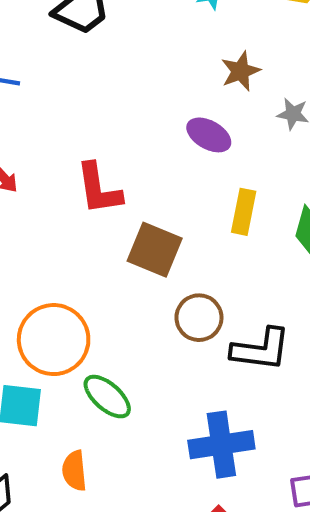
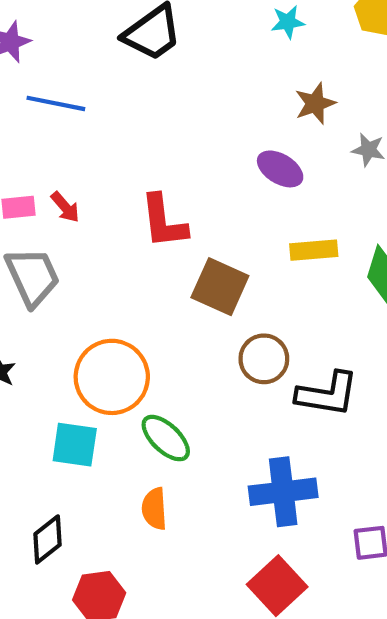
yellow rectangle: (244, 212) -> (314, 250), turned 72
orange semicircle: (74, 471) -> (154, 509), moved

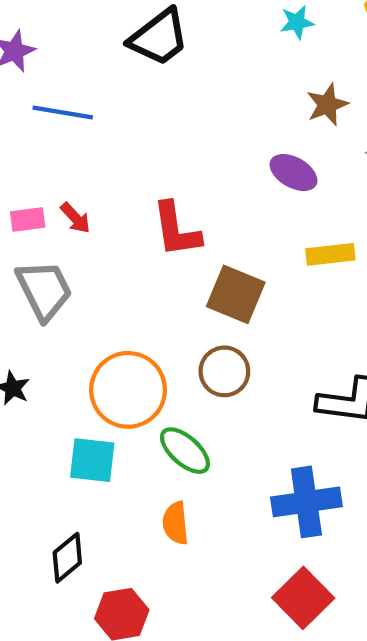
brown circle: (264, 359) -> (224, 371), moved

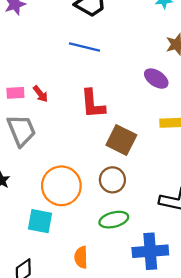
blue line: (63, 112) -> (84, 47), moved
green ellipse: (185, 451) -> (114, 220), moved, turned -60

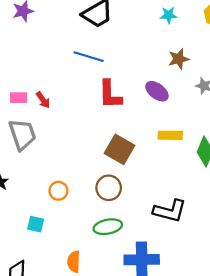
red L-shape: (93, 104) -> (110, 94), moved
orange circle: (61, 186) -> (58, 191), size x0.5
cyan square: (40, 221) -> (36, 224), size x0.7

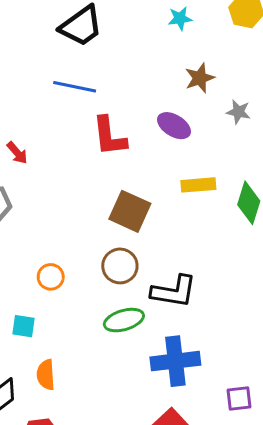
black L-shape: (170, 211) -> (174, 291), moved
orange semicircle: (74, 262) -> (46, 375), moved

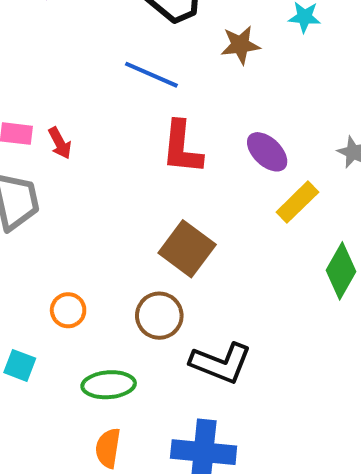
brown star: (200, 78) -> (240, 45), moved
yellow rectangle: (198, 185) -> (297, 202), moved, turned -52
green ellipse: (124, 320) -> (109, 385), moved
orange semicircle: (46, 375) -> (108, 448), moved

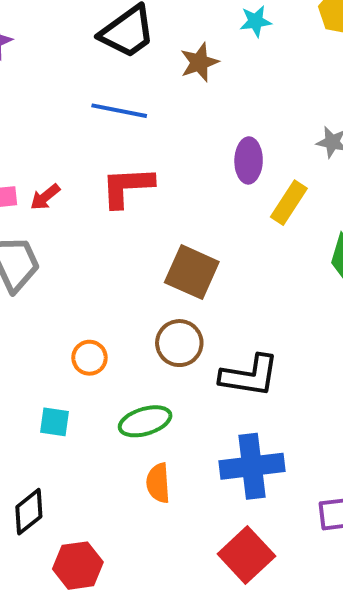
red arrow: (60, 143) -> (45, 197), turned 92
red L-shape: (182, 148) -> (127, 187), moved, turned 94
purple ellipse: (267, 152) -> (249, 160), turned 60

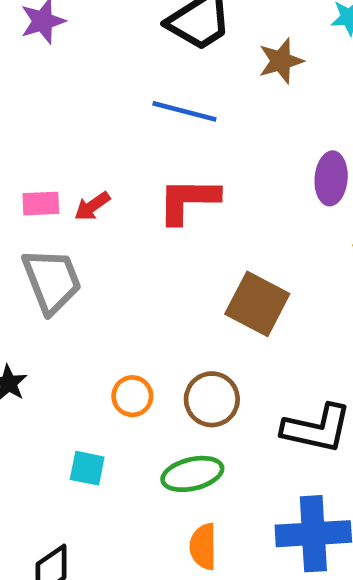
brown circle: (179, 343) -> (212, 399), moved

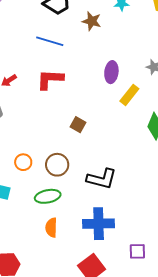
brown star: (281, 61) -> (92, 21), turned 30
brown square: (257, 304) -> (78, 125), size x0.6

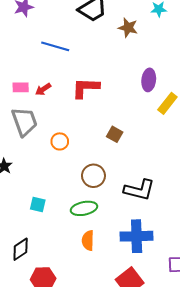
blue line: (50, 41) -> (55, 46), moved
orange circle: (23, 162) -> (60, 141), moved

